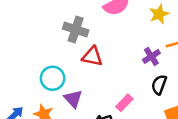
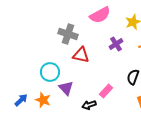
purple cross: (151, 56) -> (116, 44), moved

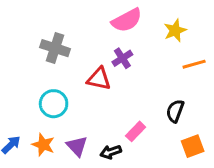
gray cross: (68, 34) -> (55, 48), moved
purple cross: (116, 44) -> (122, 58), moved
purple triangle: (66, 88) -> (77, 146), moved

